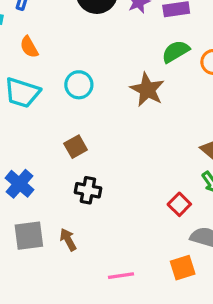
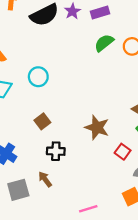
brown star: (147, 90) -> (97, 127), moved
brown arrow: (68, 240) -> (45, 179), moved

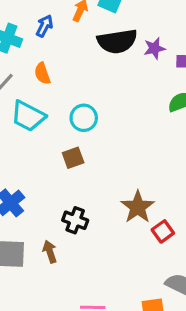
brown square: (42, 121) -> (73, 158), moved
red square: (123, 152) -> (163, 231), moved

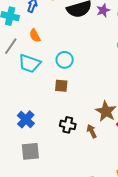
brown square: (73, 158) -> (61, 86), turned 32
brown arrow: (50, 252) -> (92, 131), moved

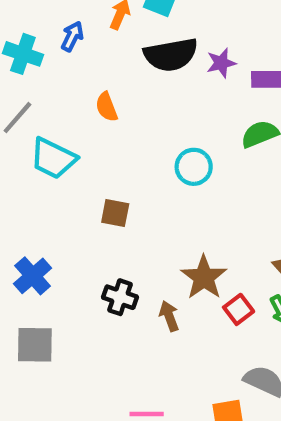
orange semicircle: (35, 35) -> (107, 107), moved
cyan circle: (65, 60) -> (194, 167), moved

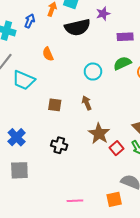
purple star: (221, 63) -> (103, 14), moved
cyan circle: (194, 167) -> (93, 72), moved
brown arrow: (169, 316) -> (87, 103), moved

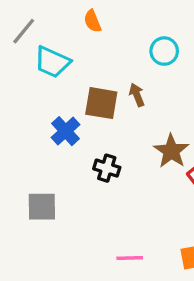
brown arrow: (87, 103) -> (137, 95), moved
brown square: (55, 105) -> (101, 103), size x1.5
blue cross: (17, 137) -> (66, 131), moved

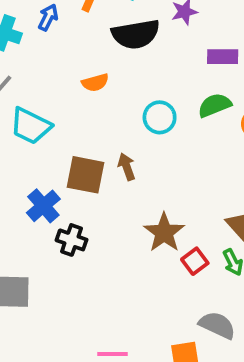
orange semicircle: (92, 21) -> (95, 83), moved, turned -85
black cross: (107, 168) -> (72, 240), moved

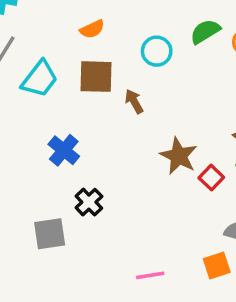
cyan trapezoid: (31, 126) -> (40, 79), turned -69
brown square: (85, 175) -> (96, 77), moved
black cross: (72, 240) -> (89, 202), moved, turned 36

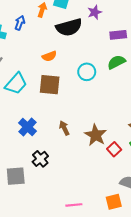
brown arrow: (134, 101) -> (64, 128), moved

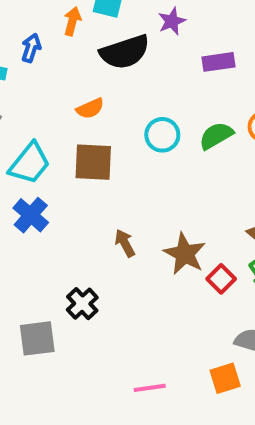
green semicircle: (116, 62) -> (216, 136), moved
blue cross: (28, 127) -> (31, 215), moved

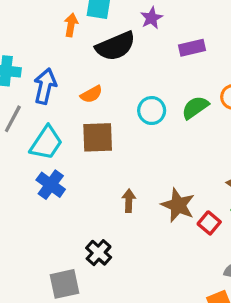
blue arrow: (31, 48) -> (45, 86), moved, size x1.5
brown arrow: (125, 243) -> (129, 201), turned 35

